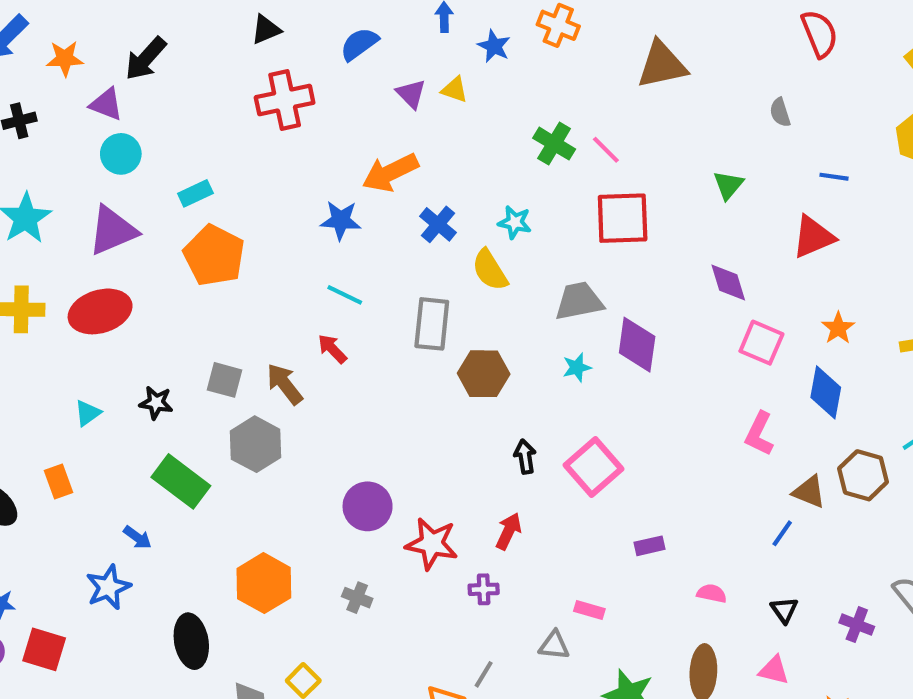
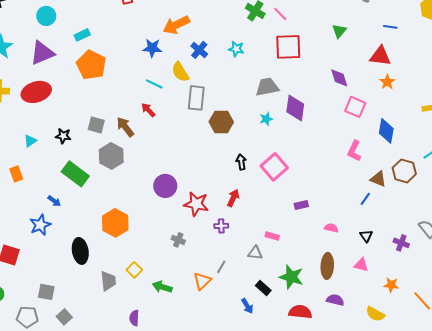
red triangle: (813, 237) -> (380, 56), turned 30
yellow semicircle: (490, 270) -> (180, 72), moved
orange star: (838, 328) -> (387, 82), moved
gray cross: (357, 598) -> (178, 240), moved

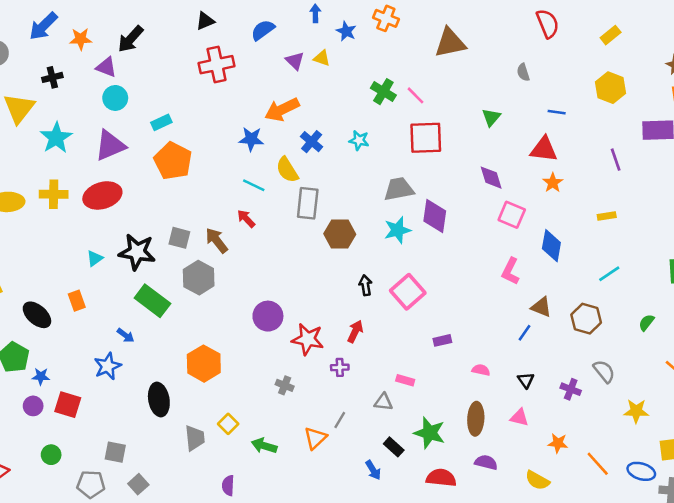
cyan star: (266, 119) -> (398, 230), size x1.5
black star: (63, 136) -> (137, 252), size x1.8
brown hexagon: (404, 171) -> (586, 319), moved

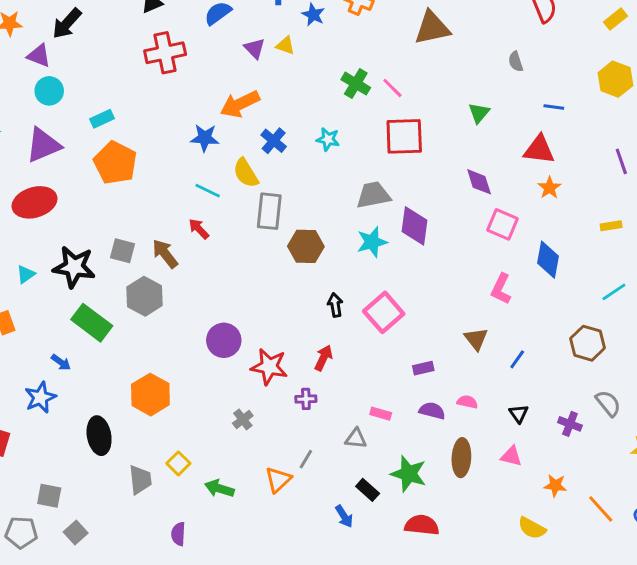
brown triangle: (541, 307) -> (476, 339), moved, turned 30
gray cross: (285, 385) -> (243, 419), turned 30
purple semicircle: (486, 462) -> (432, 411), moved

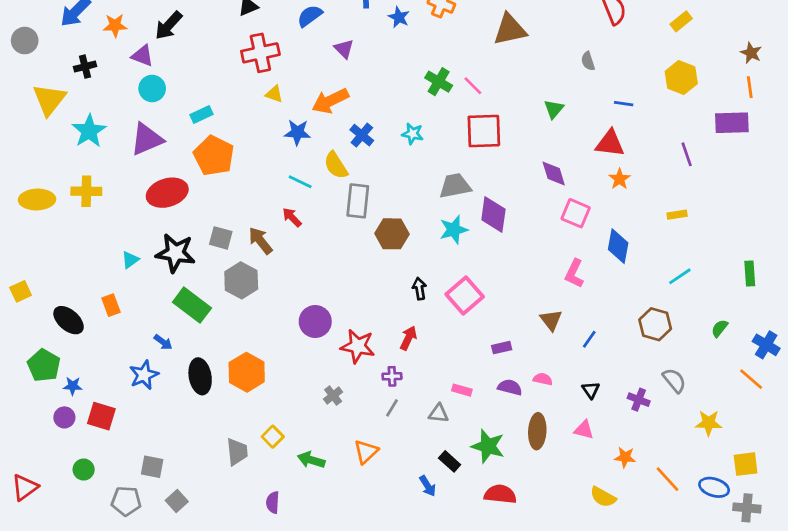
yellow triangle: (285, 45) -> (274, 94), moved
red ellipse: (35, 202) -> (167, 193), moved
black ellipse: (99, 436) -> (200, 376), moved
gray line: (306, 459) -> (392, 408), moved

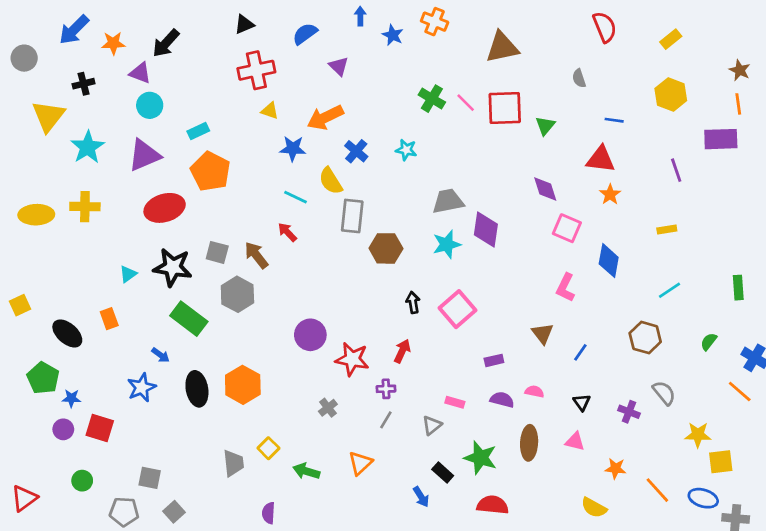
red square: (484, 131) -> (505, 108), moved
gray triangle: (439, 413) -> (432, 425), turned -45
yellow square: (746, 464) -> (721, 462), moved

